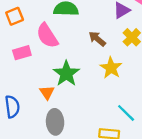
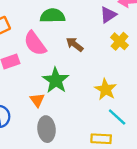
brown arrow: (97, 39) -> (75, 44), moved
yellow star: (111, 68) -> (106, 89), moved

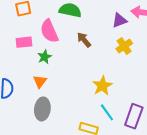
green star: (56, 80) -> (45, 57), moved, size x0.6

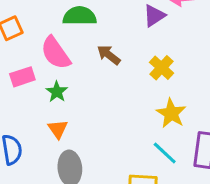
yellow cross: (124, 46) -> (162, 68), moved
yellow star: (102, 86) -> (171, 113), moved

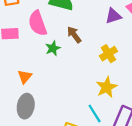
green star: (57, 92) -> (53, 48), moved

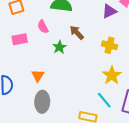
pink semicircle: (38, 23) -> (43, 27), size x0.6
yellow cross: (108, 54) -> (110, 45), turned -35

